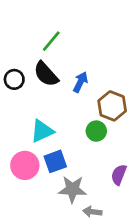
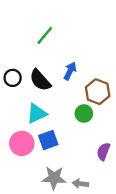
black semicircle: (46, 74) -> (40, 80), moved
black circle: (14, 79) -> (13, 78), moved
gray star: (72, 189) -> (54, 178), moved

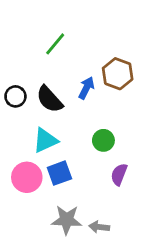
brown hexagon: (98, 92) -> (118, 74), moved
purple semicircle: (103, 151) -> (119, 174), moved

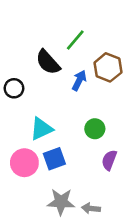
green line: (55, 44) -> (75, 40), moved
black semicircle: (50, 99) -> (48, 62), moved

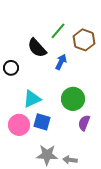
brown hexagon: (108, 67) -> (84, 40), moved
green circle: (95, 129) -> (73, 99), size x1.5
blue square: (54, 159) -> (42, 122), turned 36

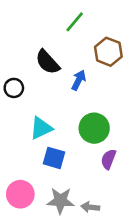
green line: (58, 31) -> (75, 22), moved
pink circle: (19, 125) -> (20, 194), moved

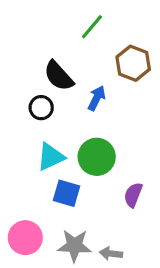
black circle: (14, 88) -> (41, 108), moved
green circle: (94, 128) -> (97, 157), moved

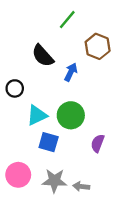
black circle: (41, 108) -> (15, 88), moved

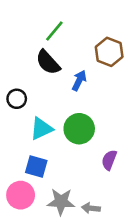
green line: (67, 20) -> (54, 31), moved
blue square: (49, 142) -> (36, 166), moved

